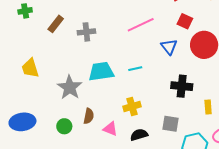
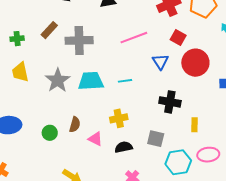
green cross: (25, 11) -> (17, 39), moved
gray cross: (86, 32) -> (79, 40), size x1.5
gray star: (70, 87) -> (58, 80), moved

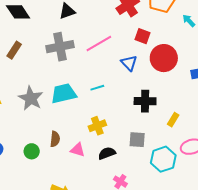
gray cross: (79, 40) -> (60, 47), moved
yellow rectangle: (195, 125) -> (173, 120), turned 40

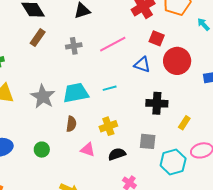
gray cross: (60, 47) -> (74, 46), size x0.6
brown rectangle: (14, 50) -> (38, 38), moved
blue triangle: (129, 63) -> (142, 65), turned -30
brown semicircle: (55, 139) -> (71, 124), moved

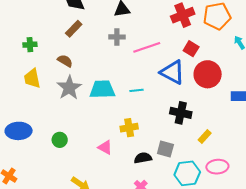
gray cross: (74, 46) -> (117, 37), moved
blue triangle: (142, 65) -> (172, 72), size x1.5
brown semicircle: (71, 124) -> (65, 61), moved, turned -77
black semicircle: (117, 154) -> (143, 158), moved

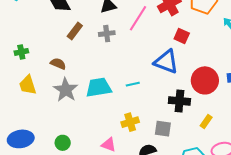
brown rectangle: (74, 29) -> (75, 31), moved
pink line: (147, 47) -> (138, 18), moved, turned -32
red circle: (208, 74) -> (205, 80), moved
gray square: (165, 149) -> (163, 129), moved

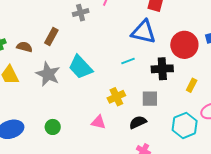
brown rectangle: (75, 31) -> (51, 36), moved
brown semicircle: (58, 64) -> (24, 47), moved
cyan line: (133, 84) -> (128, 61), moved
cyan trapezoid: (99, 87) -> (80, 67), turned -116

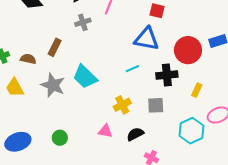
black semicircle: (138, 122) -> (135, 134), moved

